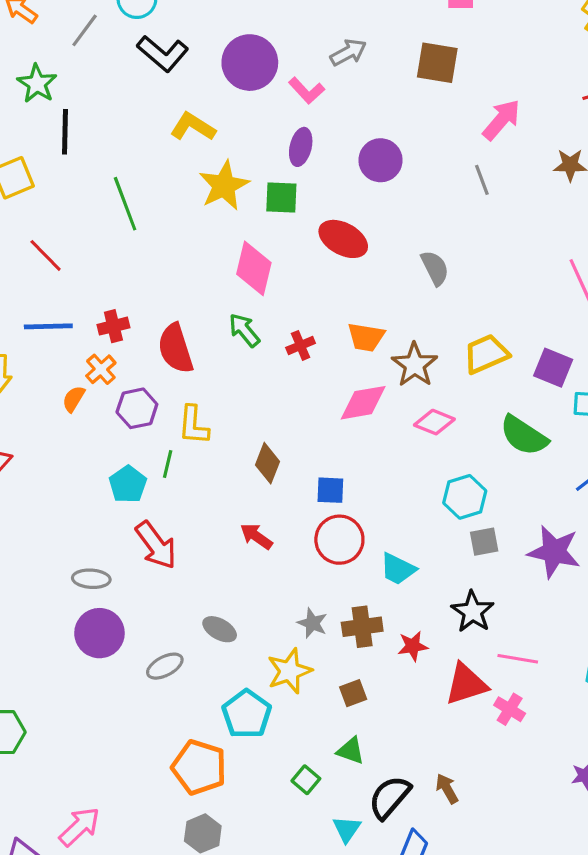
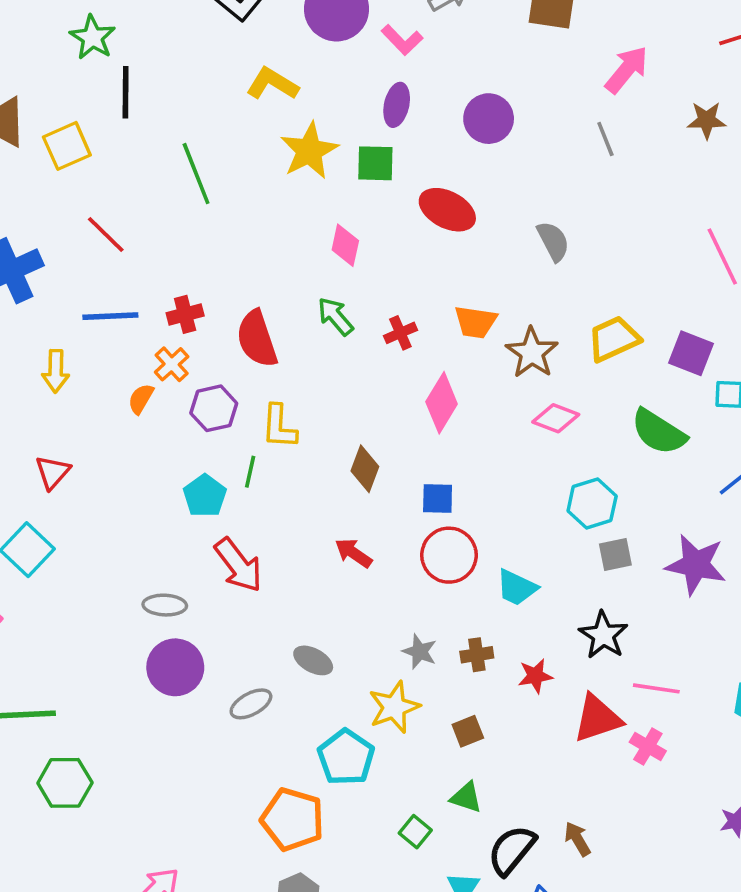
pink diamond: (254, 268) -> (345, 245), size x0.7
pink diamond: (363, 403) -> (442, 403), moved, turned -48
brown cross: (362, 627) -> (477, 655), size x0.7

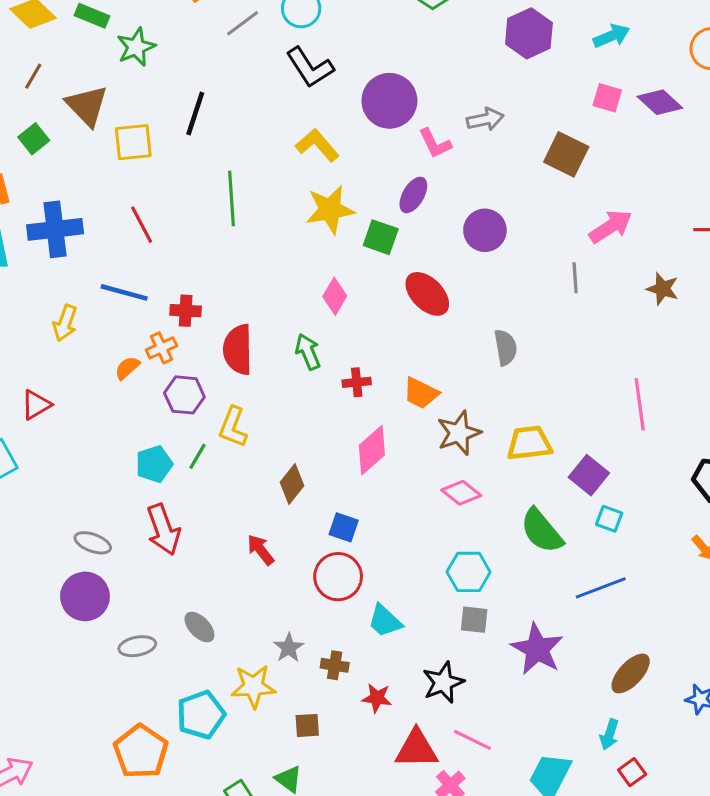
green star: (93, 37) -> (136, 47), moved

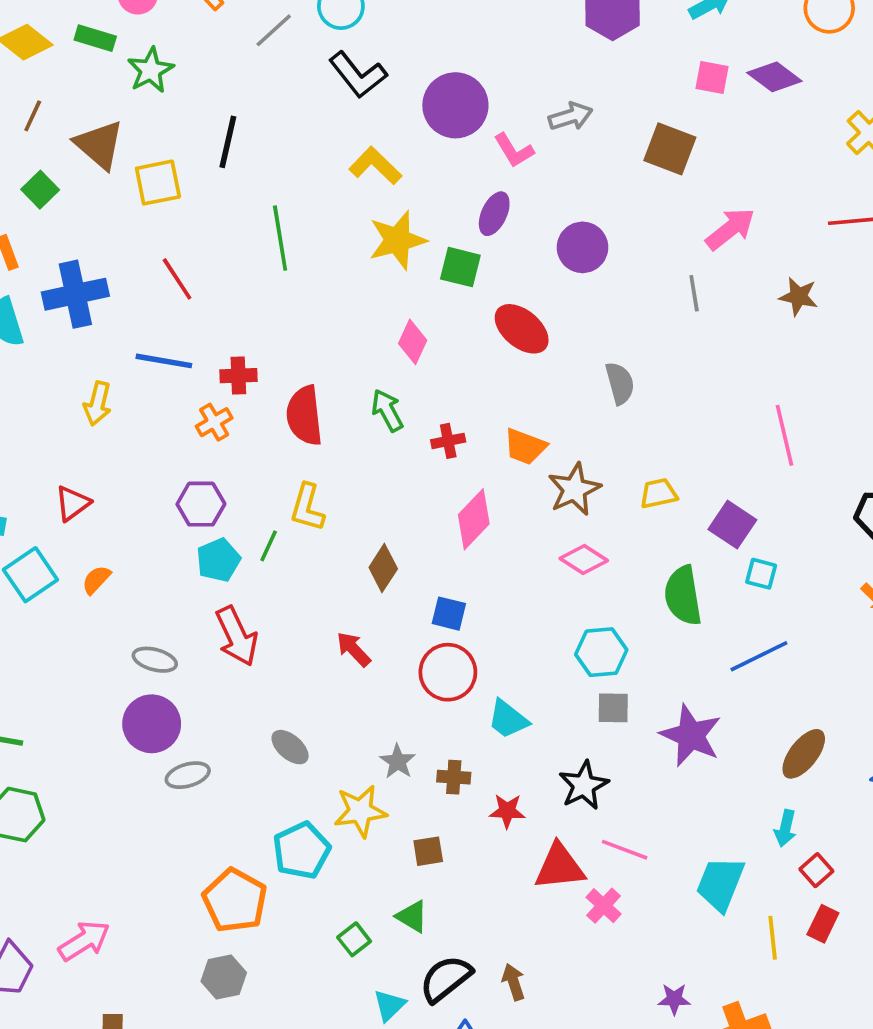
orange semicircle: (127, 368) -> (96, 580), moved
purple hexagon: (184, 395) -> (201, 504), moved
yellow trapezoid: (529, 443) -> (659, 493), size x0.7
green semicircle: (542, 531) -> (683, 596), turned 36
gray ellipse: (137, 646) -> (188, 775), moved

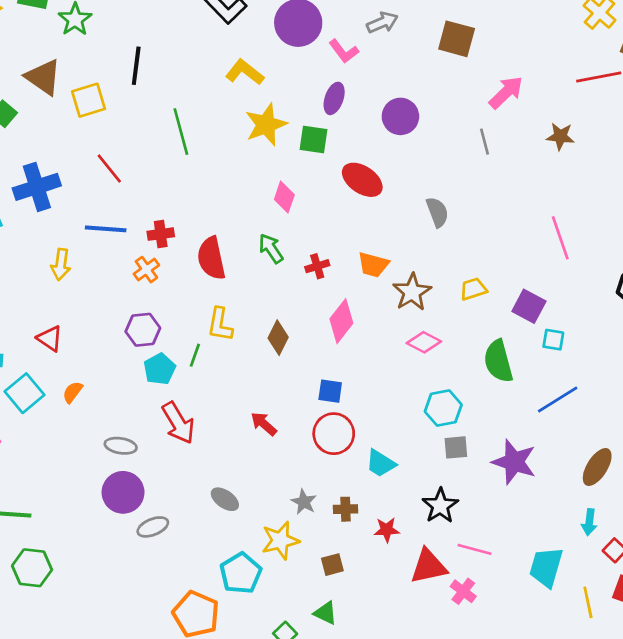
red triangle: (72, 503) -> (50, 338), turned -44
brown diamond: (383, 568) -> (278, 338), moved

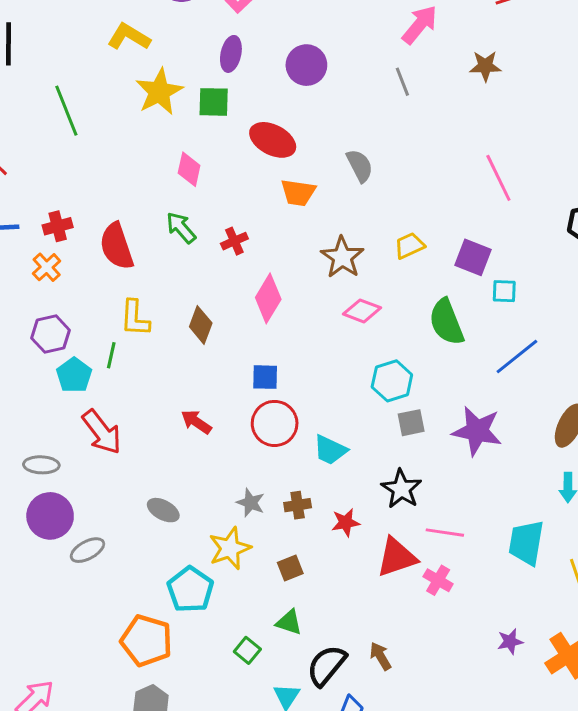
orange trapezoid: (373, 265) -> (298, 193), moved

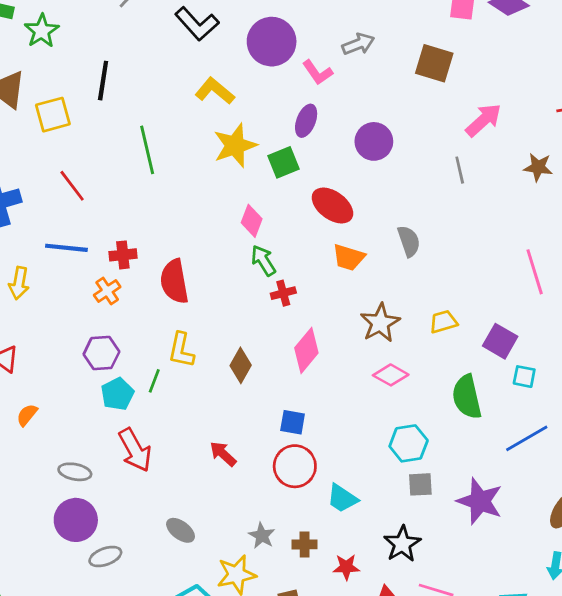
green square: (214, 102) -> (284, 162), turned -32
green arrow: (181, 228) -> (263, 260), moved

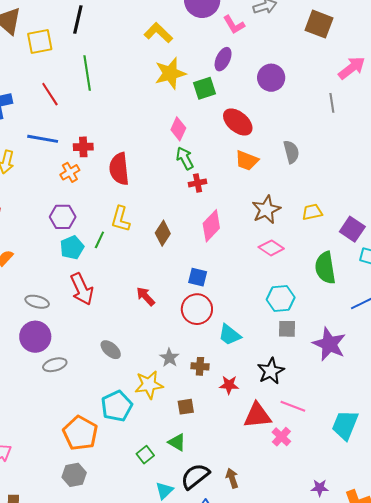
green line: (147, 150) -> (87, 73), moved

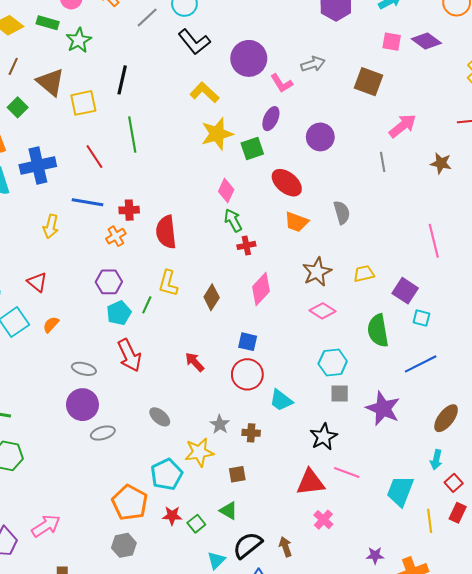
red star: (229, 385) -> (172, 516), moved
pink cross: (281, 437) -> (323, 520), moved

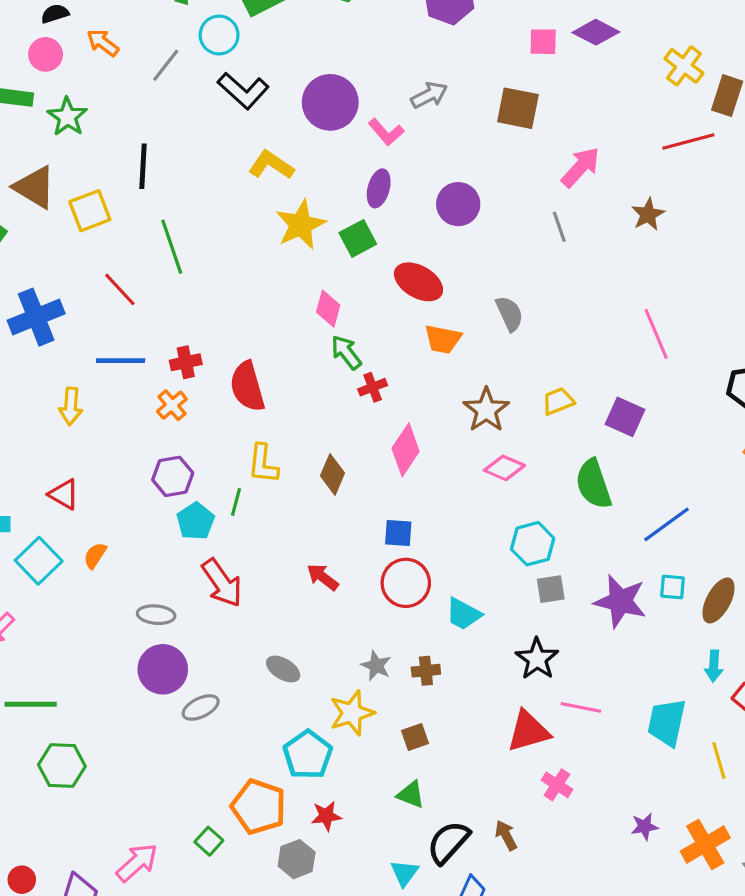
brown star: (441, 163) -> (648, 214), turned -30
cyan square: (421, 318) -> (673, 587), moved
green square: (196, 524) -> (209, 841), moved
gray hexagon: (124, 545) -> (297, 859), moved

